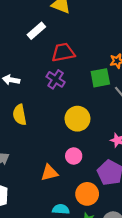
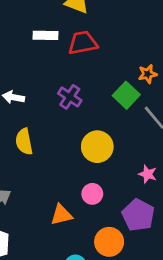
white rectangle: (36, 31) -> (46, 35), turned 42
red trapezoid: (63, 52) -> (83, 43), moved
green square: (100, 78) -> (126, 95), turned -36

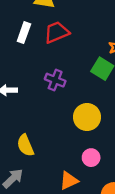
white rectangle: (46, 35) -> (24, 33), turned -60
yellow semicircle: (24, 142) -> (25, 145), moved

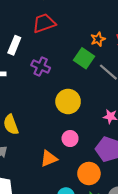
white rectangle: (24, 33) -> (14, 45), moved

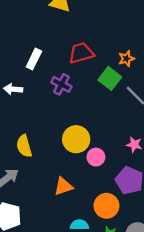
red trapezoid: (44, 23) -> (81, 53), moved
yellow circle: (68, 101) -> (76, 139), moved
pink circle: (70, 139) -> (96, 157), moved

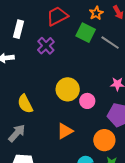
purple cross: (61, 84) -> (46, 46), turned 30

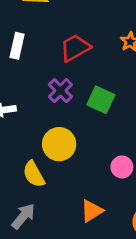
white rectangle: (19, 29) -> (17, 46), moved
green square: (86, 33) -> (101, 100), moved
yellow circle: (68, 89) -> (59, 144), moved

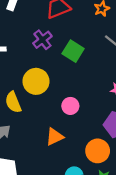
pink circle: (122, 167) -> (70, 106), moved

